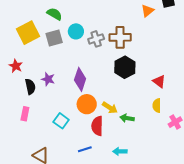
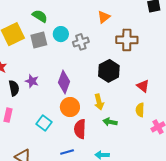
orange triangle: (147, 11) -> (104, 17), moved
brown cross: (120, 37) -> (127, 40), moved
yellow arrow: (110, 108) -> (99, 102), moved, turned 42

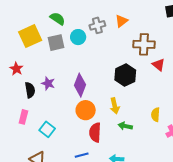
gray cross: (81, 42) -> (97, 25), moved
red triangle: (143, 86) -> (159, 65), moved
cyan square: (44, 123) -> (47, 129), moved

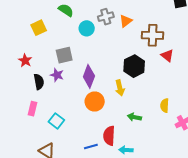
orange triangle: (121, 21) -> (126, 21), moved
yellow square: (30, 36) -> (39, 28), size x0.7
gray square: (56, 43) -> (64, 55), moved
yellow arrow: (115, 106) -> (120, 88), moved
red semicircle: (95, 132) -> (109, 136), moved

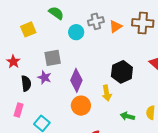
brown cross: (153, 35) -> (143, 23), moved
green arrow: (134, 117) -> (127, 116), moved

